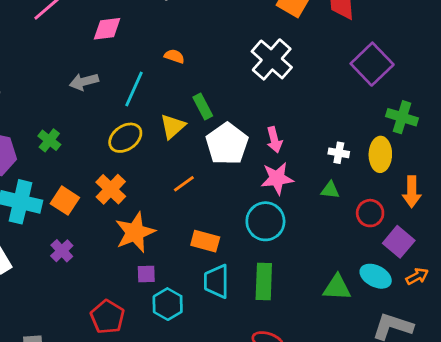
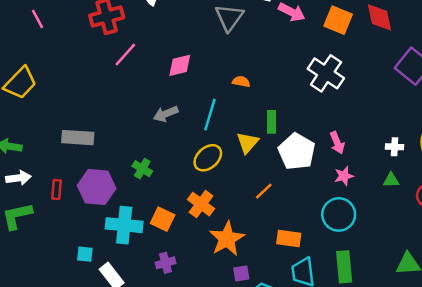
green rectangle: (203, 106) -> (271, 122), turned 35
pink star: (277, 178) -> (344, 176), size x0.7
purple cross: (62, 251) -> (166, 263), turned 36

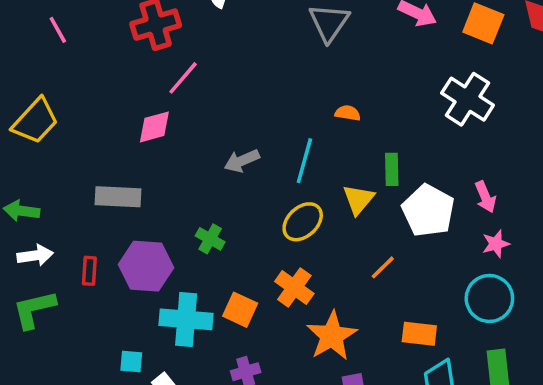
pink diamond: (180, 65) -> (154, 127), moved

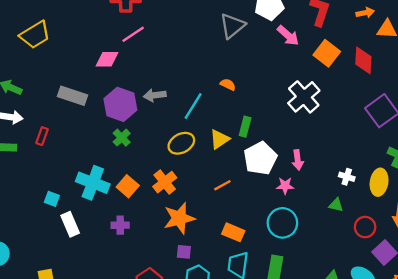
pink star: (496, 244) -> (285, 186), moved
purple hexagon: (146, 266) -> (120, 104), moved

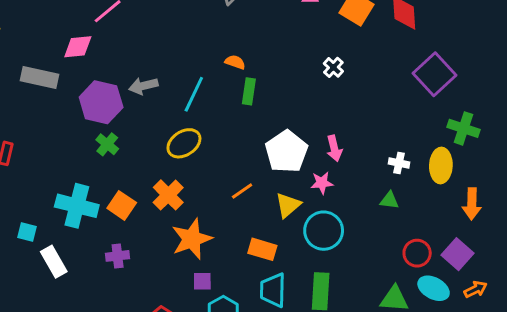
gray rectangle: (72, 96) -> (39, 78), moved
white cross: (304, 97) -> (333, 67), size x0.5
green rectangle: (245, 127) -> (249, 91), moved
yellow triangle: (219, 139) -> (288, 205), moved
red circle: (365, 227) -> (417, 253), moved

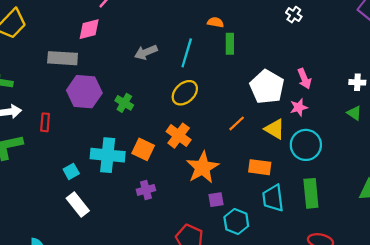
purple hexagon: (101, 102) -> (84, 92), moved
green triangle: (389, 200) -> (354, 113), turned 35
yellow triangle: (288, 205) -> (275, 129), turned -40
cyan square: (27, 232) -> (71, 171), moved, turned -35
white rectangle: (54, 262) -> (78, 204), moved

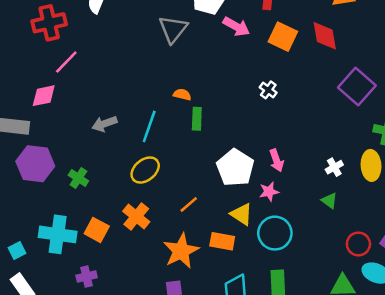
white cross: (357, 82) -> (334, 167), turned -35
orange line: (237, 123) -> (189, 205), moved
orange rectangle: (260, 167) -> (222, 241), moved
orange star: (203, 168) -> (181, 251), moved
purple cross: (146, 190) -> (87, 277), moved

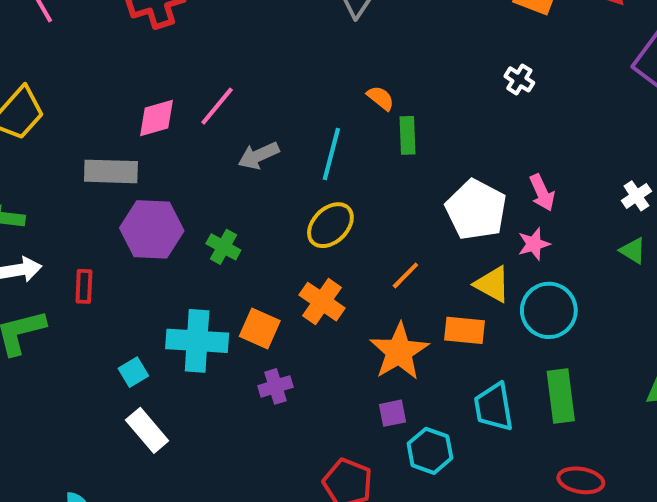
pink line: (66, 62) -> (217, 106), moved
orange semicircle: (182, 95) -> (381, 98), turned 30
purple cross: (87, 277) -> (275, 386), moved

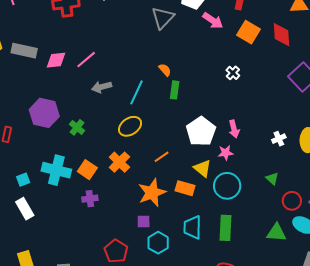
gray rectangle: (111, 171) -> (24, 51), moved
green triangle: (633, 251) -> (272, 179), moved

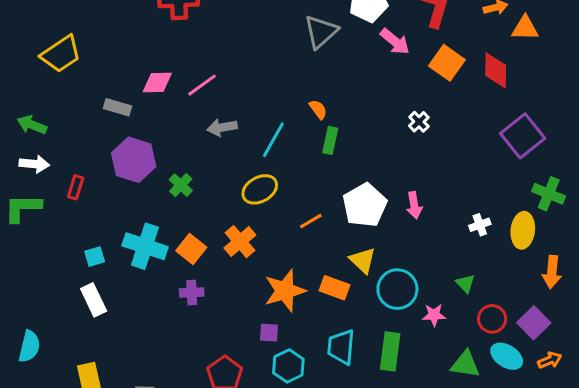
gray rectangle: (24, 51) -> (117, 107), moved, size x0.7
pink star: (226, 153) -> (434, 315), moved
orange line: (162, 157) -> (311, 221), moved

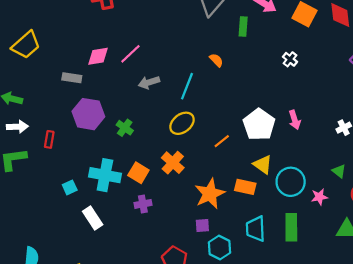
green rectangle: (330, 140) -> (243, 26), moved
white rectangle: (94, 300) -> (93, 218), moved

